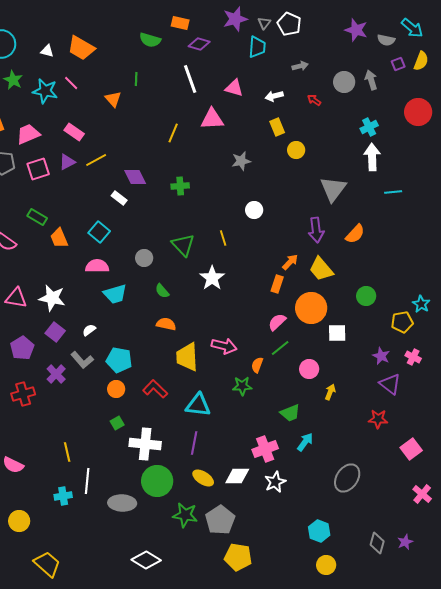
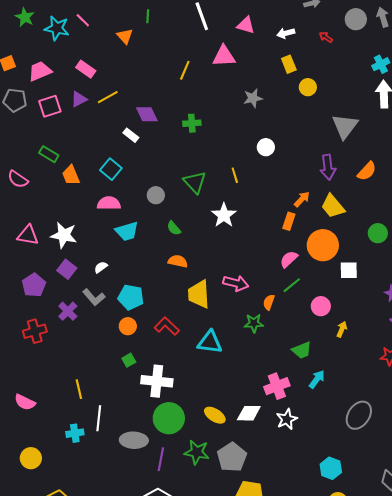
purple line: (194, 443) -> (161, 459), moved

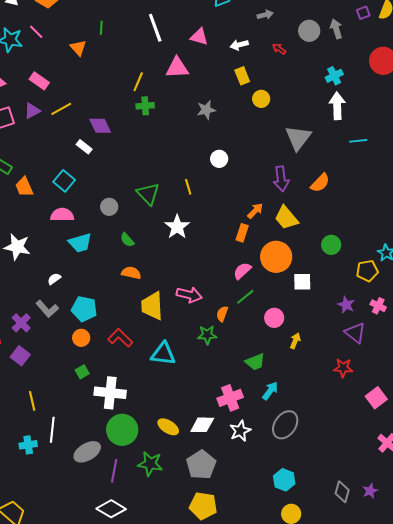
green cross: (192, 123) -> (145, 106), moved
purple square: (67, 269) -> (20, 356), moved
gray ellipse: (359, 415) -> (285, 425), moved
gray ellipse: (134, 440) -> (87, 452), turned -32
gray pentagon: (232, 457) -> (201, 465), moved

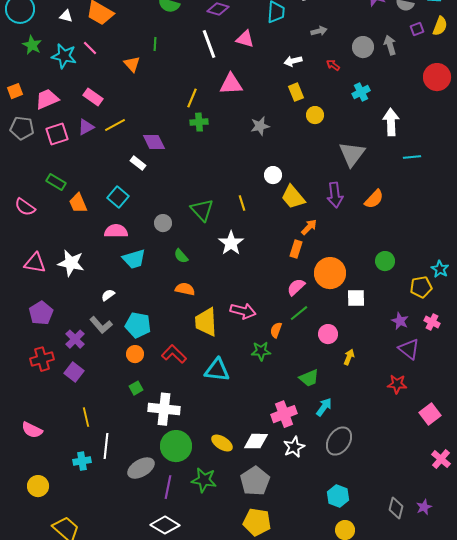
pink triangle: (199, 37) -> (245, 39), moved
cyan cross: (334, 76) -> (361, 92), moved
yellow trapezoid: (286, 218) -> (293, 197), moved

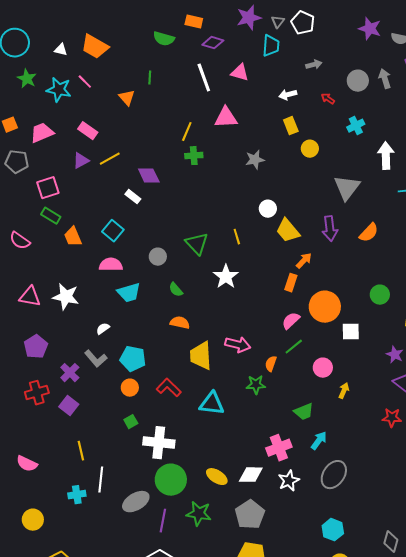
pink square: (57, 134) -> (48, 188), moved

